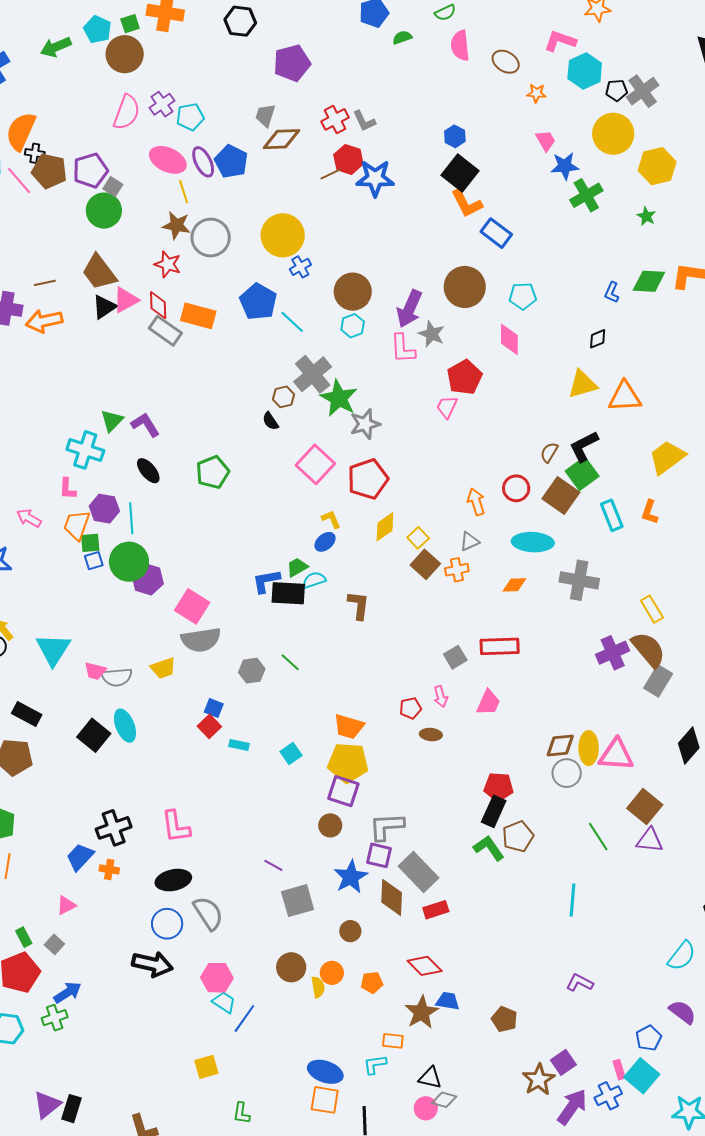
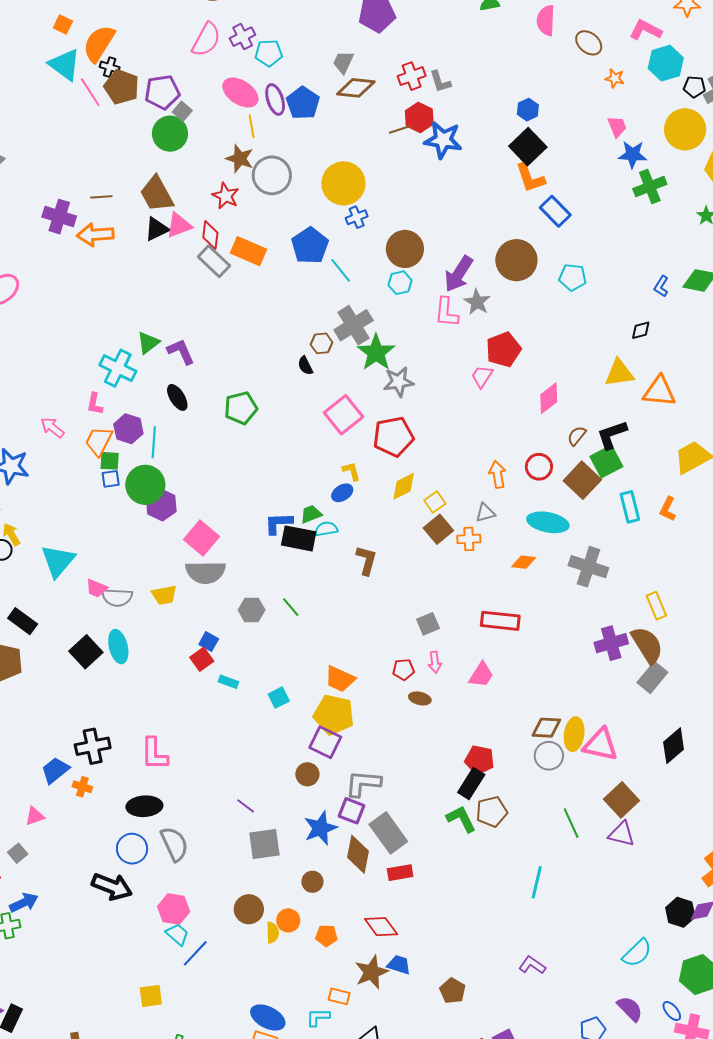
pink diamond: (509, 339) -> (549, 398), moved, turned 44
gray square: (455, 657) -> (428, 624), moved

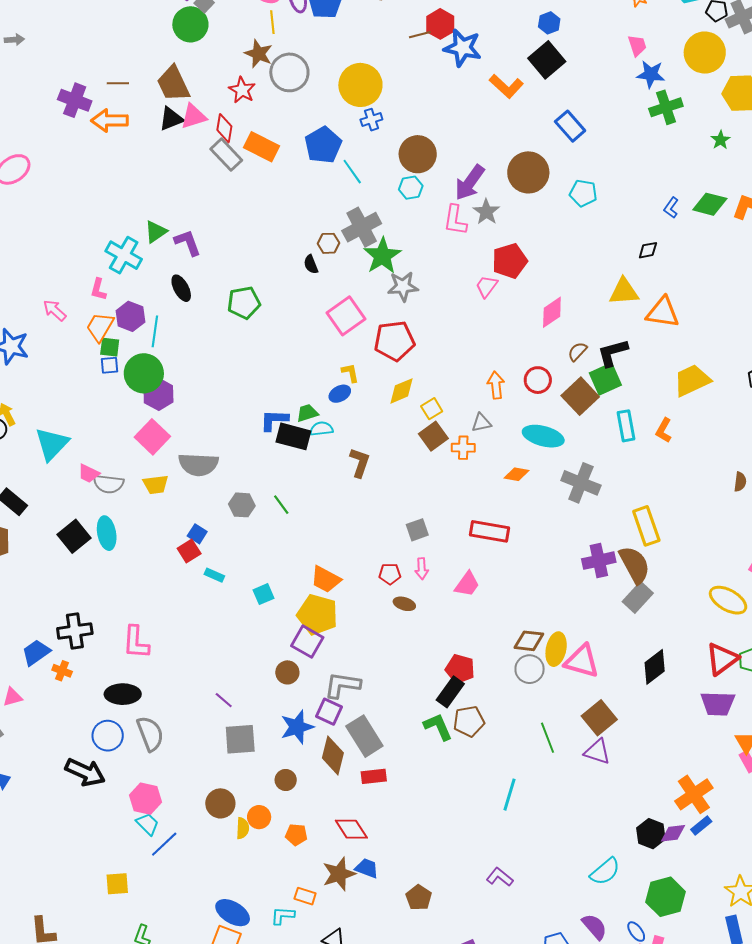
orange L-shape: (530, 178) -> (506, 86), moved, turned -32
pink square: (201, 538) -> (152, 437), moved
yellow rectangle: (656, 606) -> (646, 526), size x1.4

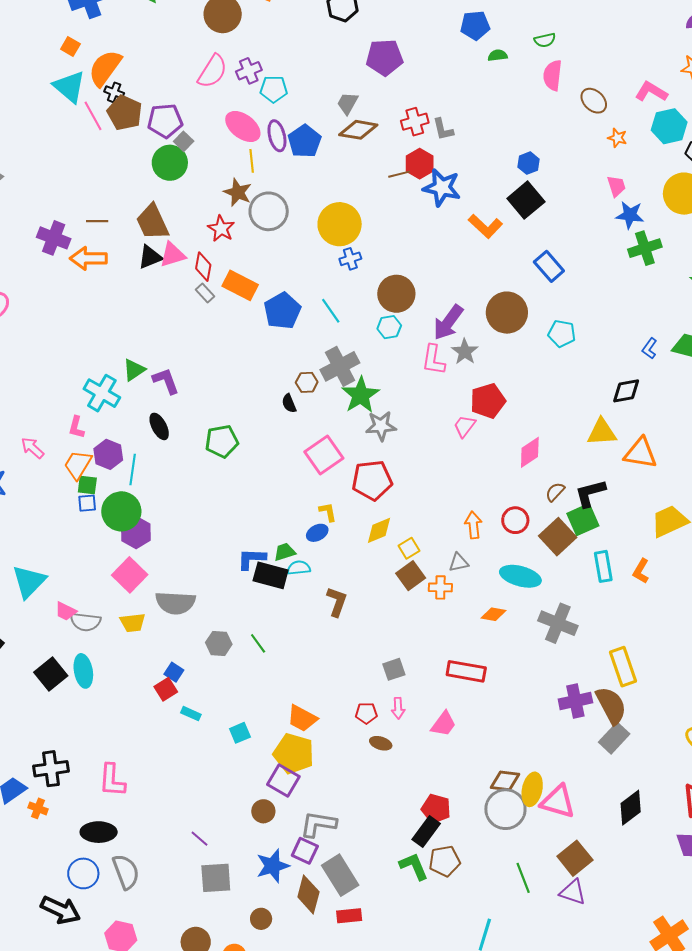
blue pentagon: (323, 145) -> (282, 311), moved
gray rectangle: (226, 155) -> (205, 293), size x0.6
black diamond: (648, 250) -> (626, 391), size x1.4
gray circle: (530, 669) -> (505, 809), size x1.4

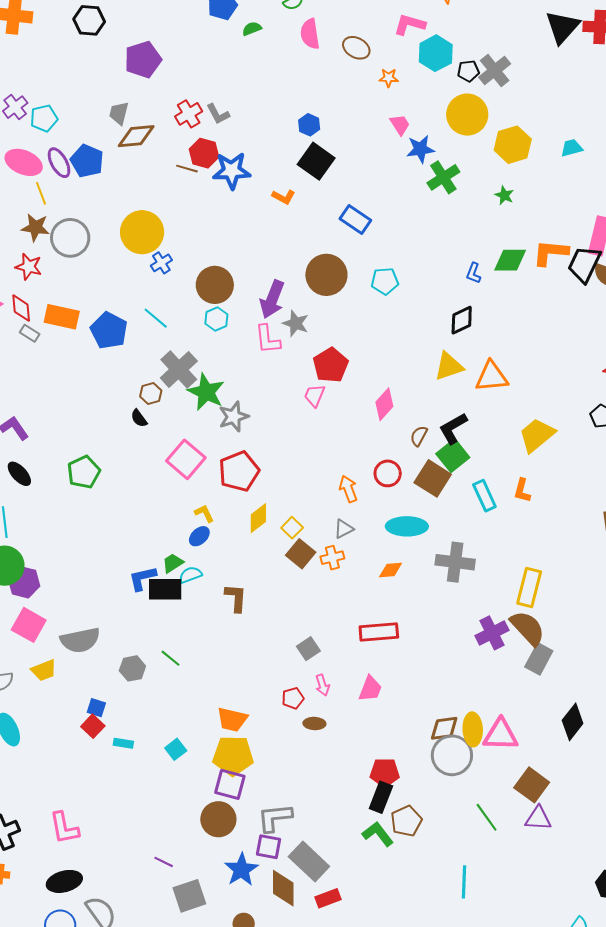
brown line: (399, 174) -> (187, 169), turned 45
orange L-shape: (485, 226) -> (284, 197), size x0.7
yellow rectangle: (623, 667) -> (529, 588), turned 48
brown circle: (263, 811) -> (218, 819), size x1.5

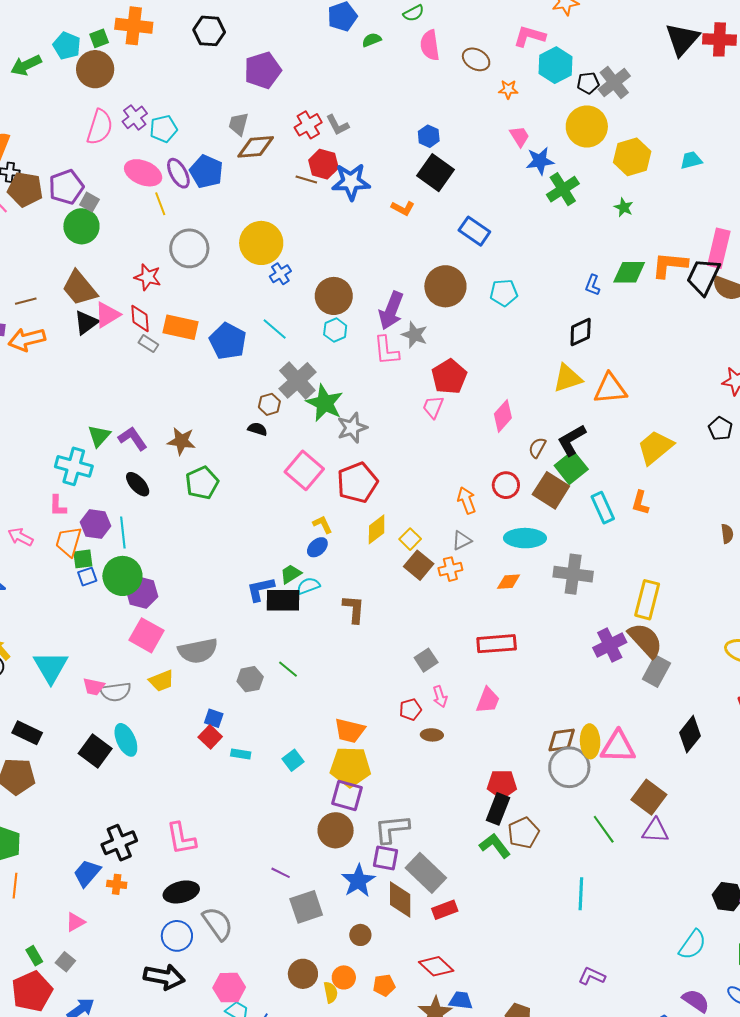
brown star: (35, 227) -> (181, 441), moved
black semicircle: (139, 418) -> (257, 429), turned 144

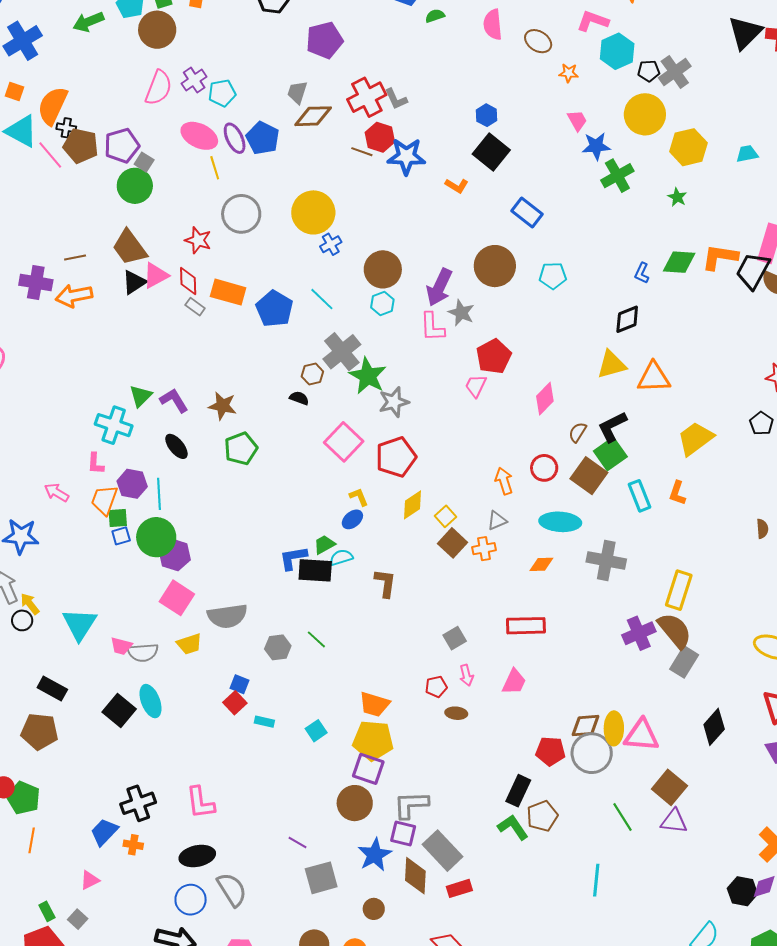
red cross: (308, 125) -> (367, 97), size x1.4
red pentagon: (502, 784) -> (550, 751), moved

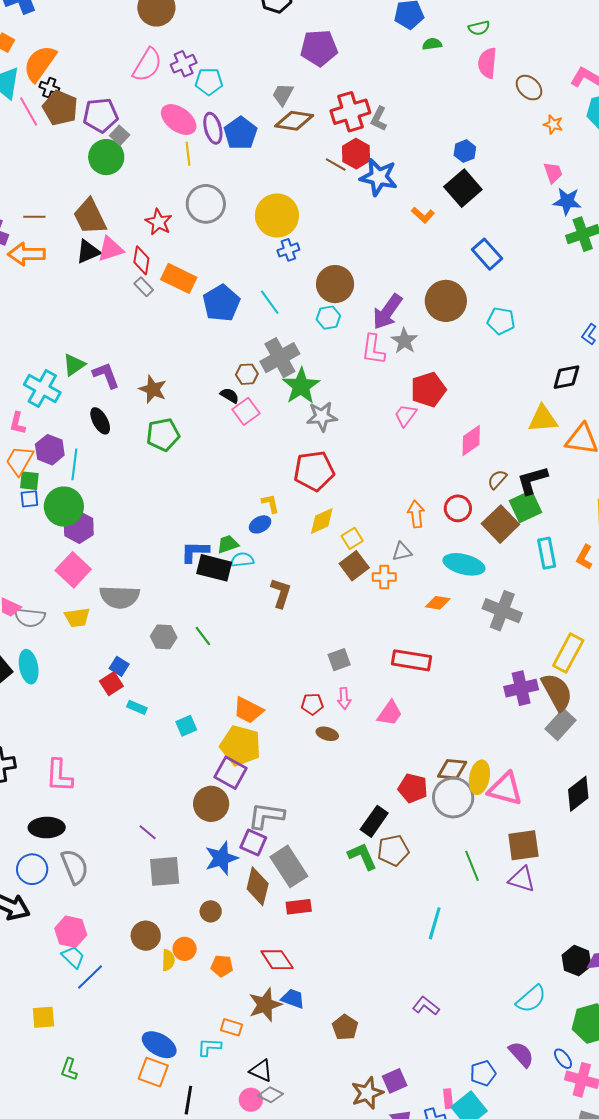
gray L-shape: (396, 99) -> (379, 119), turned 40
pink square: (344, 442) -> (246, 411), moved, size x0.7
brown square: (669, 787) -> (523, 845), turned 32

